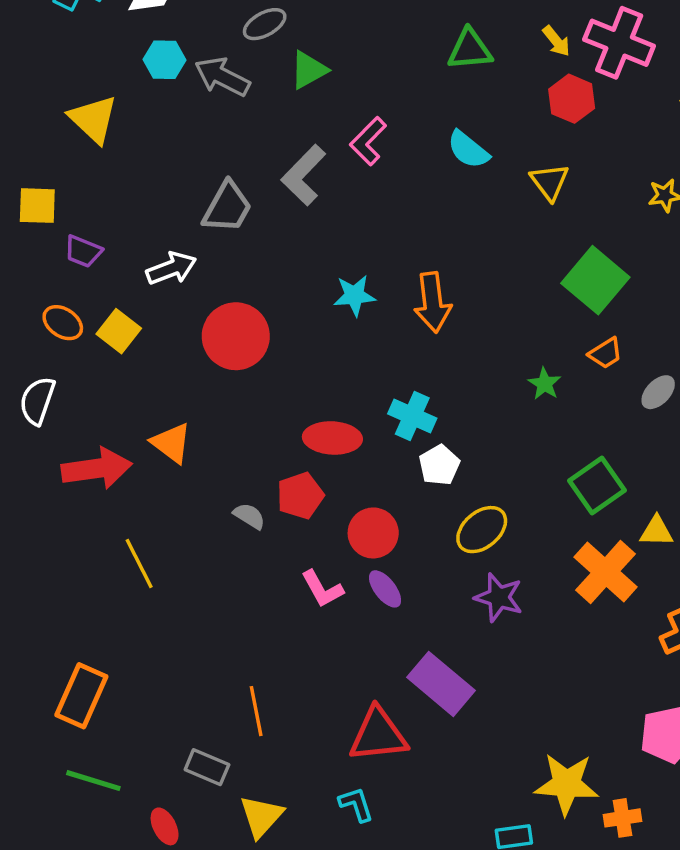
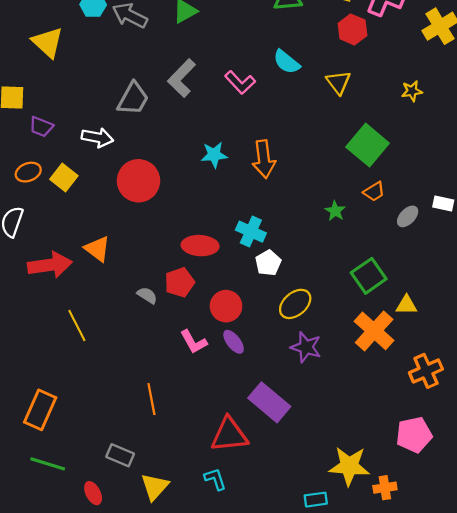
pink L-shape: (368, 141) -> (240, 82), moved, turned -88
white arrow: (171, 268) -> (97, 138), turned 32
orange ellipse: (63, 323) -> (28, 172), turned -55
orange line: (256, 711) -> (151, 399), moved

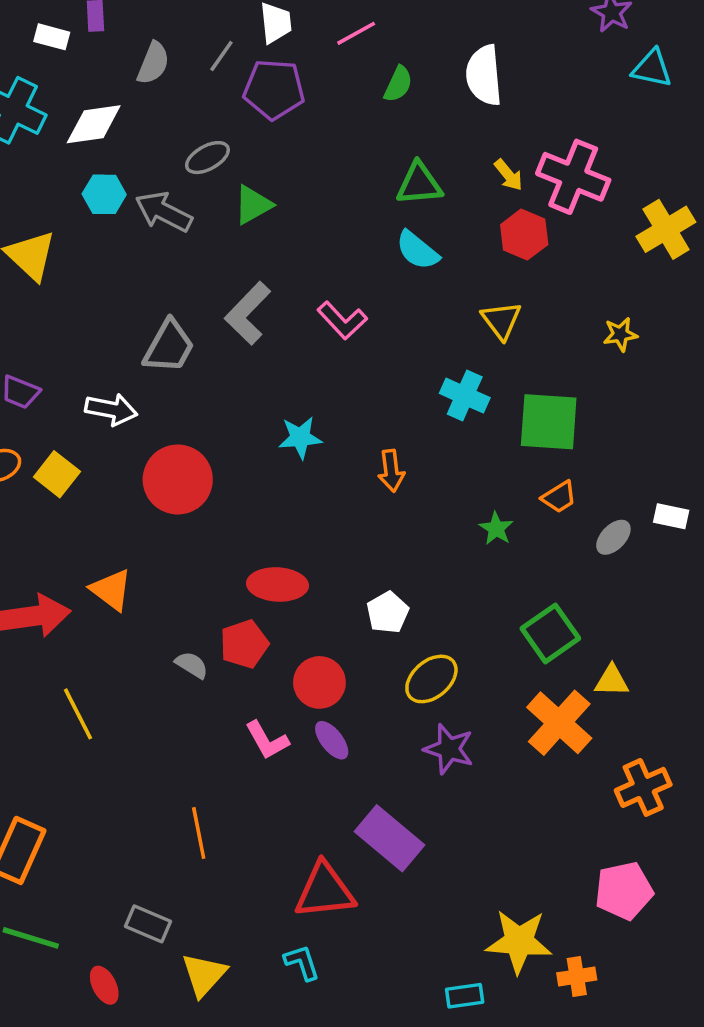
cyan semicircle: (287, 62) -> (417, 250), moved
green square: (368, 145) -> (549, 422), turned -36
orange arrow: (264, 159) -> (391, 471), moved, size x0.7
cyan cross: (251, 232) -> (465, 396), moved

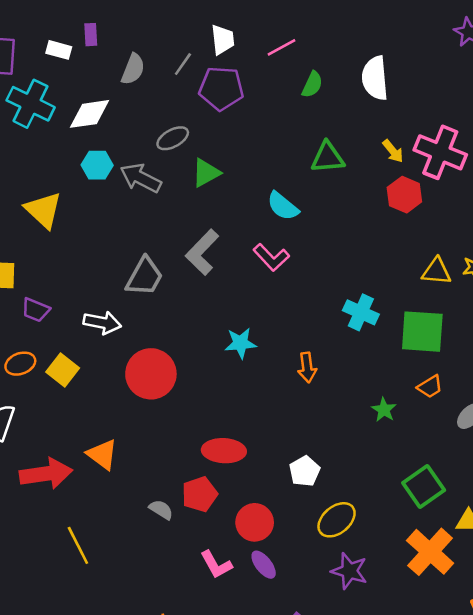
cyan semicircle: (417, 250) -> (283, 206), moved
yellow triangle: (501, 320) -> (436, 271), moved, turned -48

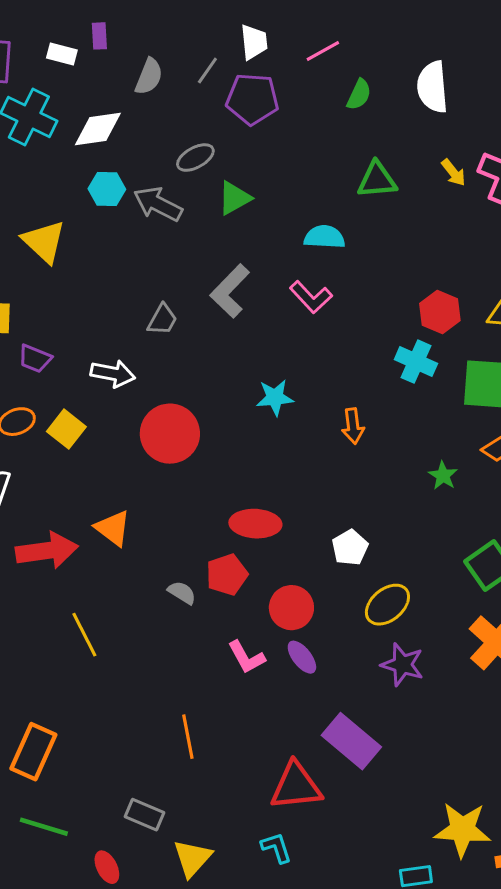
red hexagon: (404, 195) -> (440, 312), moved
cyan semicircle: (283, 206) -> (324, 237), turned 144
gray trapezoid: (145, 277) -> (162, 320), size x0.7

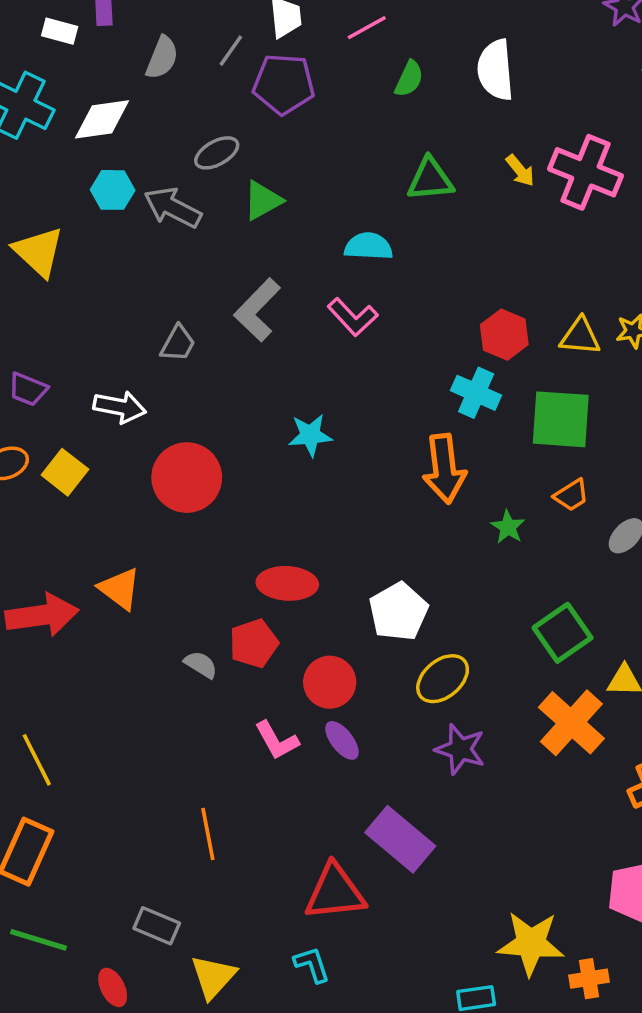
orange arrow: (353, 426) -> (444, 469), moved, size x1.6
white pentagon: (350, 548) -> (398, 612), size x1.4
yellow line: (84, 635) -> (37, 760), moved

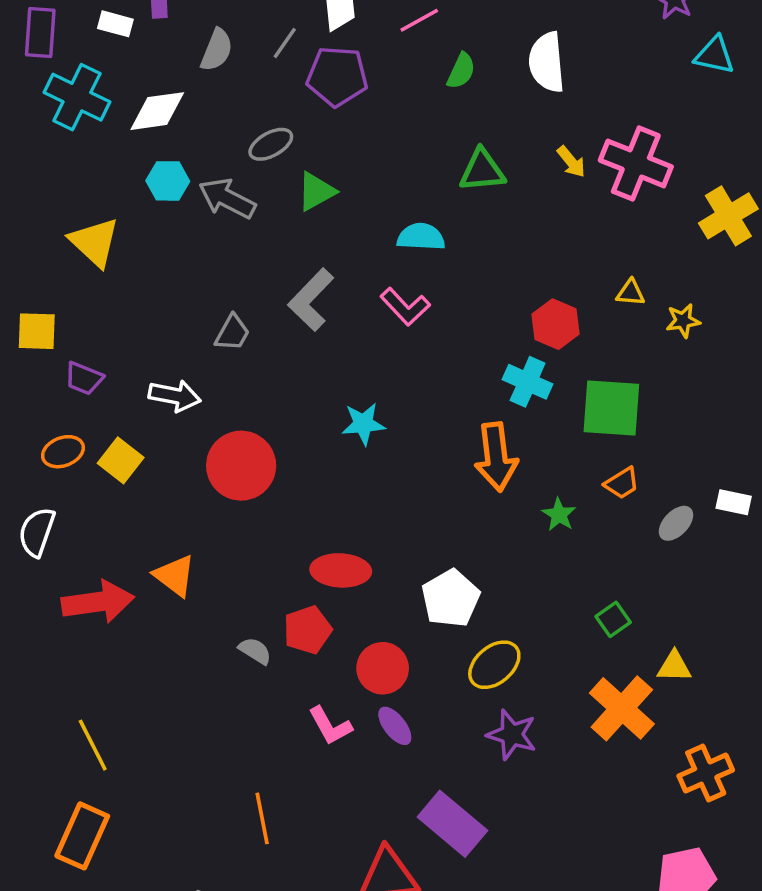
yellow triangle: (580, 336) -> (631, 293), moved, size x0.7
green square: (563, 633) -> (613, 619), size x0.6

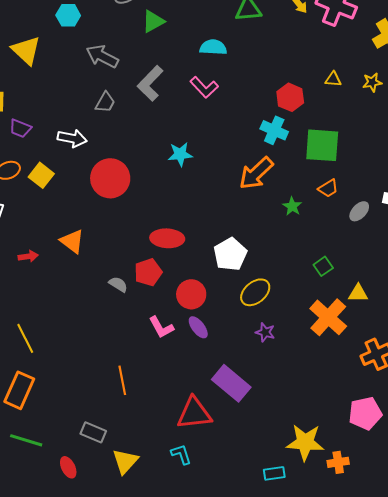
gray arrow: (227, 198) -> (102, 56), moved
yellow star: (683, 321) -> (372, 82), moved
orange arrow: (496, 457) -> (256, 173), turned 54
red arrow: (98, 602) -> (28, 256), size x0.5
purple star: (512, 735) -> (265, 332), size x0.7

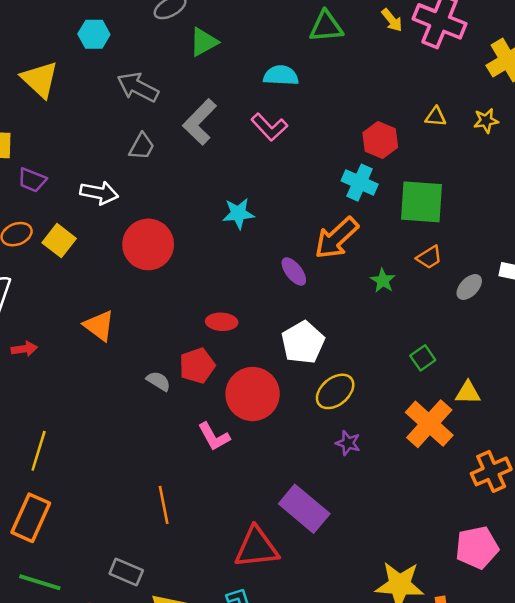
red ellipse: (167, 238) -> (222, 322), size x0.7
red arrow: (28, 256) -> (24, 349), moved
red circle: (191, 294) -> (253, 394), size x1.4
purple ellipse: (198, 327) -> (294, 272), moved
yellow line: (25, 338) -> (39, 451), turned 44

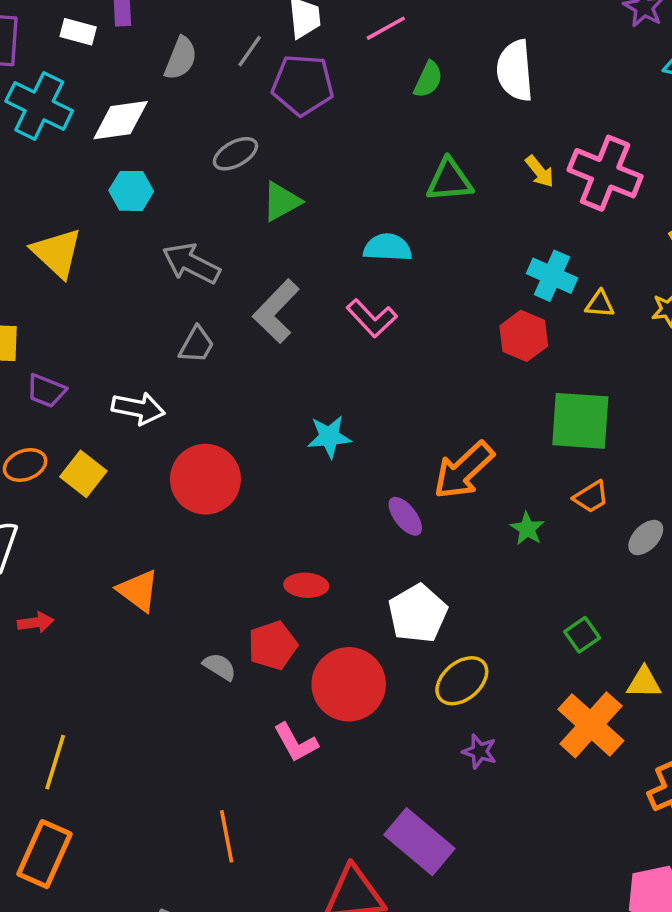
cyan cross: (360, 183) -> (552, 276), moved

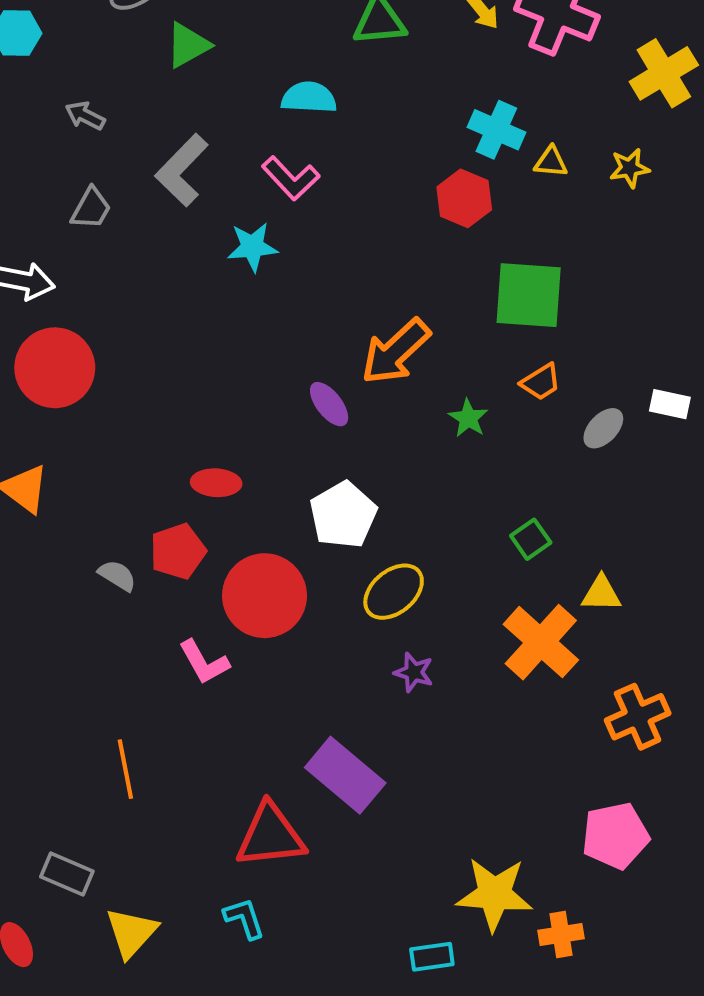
gray arrow: (191, 263) -> (85, 116), size x0.6
cyan star: (329, 437) -> (252, 247), moved
red circle: (205, 479) -> (55, 368), moved

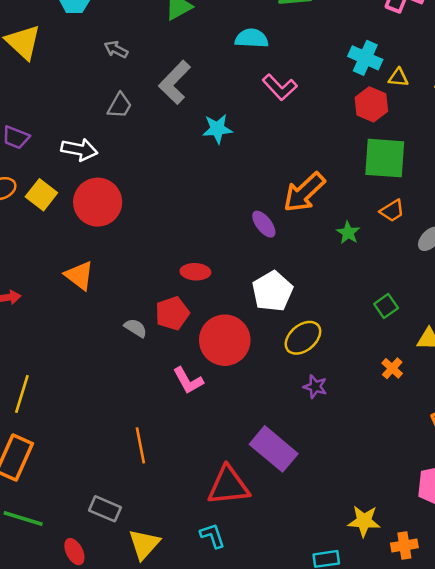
pink L-shape: (291, 178) -> (280, 87), moved
red hexagon: (464, 198) -> (371, 104), moved
orange cross: (541, 642) -> (392, 368), size x0.5
yellow star: (494, 894) -> (364, 521), size x0.7

